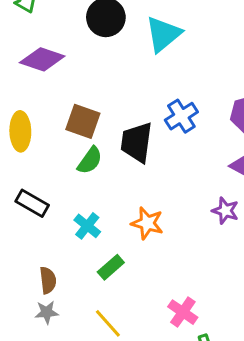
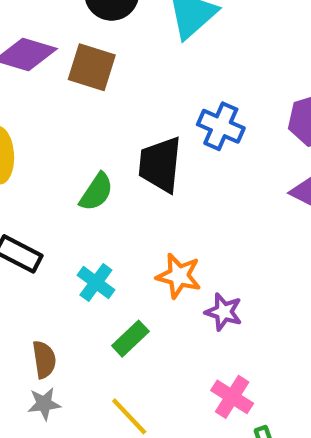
blue cross: (181, 116) -> (221, 126), turned -32
brown square: (83, 121) -> (92, 67), moved
purple star: (225, 211) -> (224, 312), moved

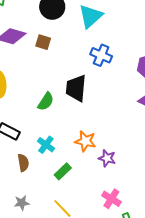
brown square: (92, 67) -> (43, 42), size x0.7
blue cross: (221, 126) -> (101, 55), moved
brown semicircle: (44, 360) -> (23, 163), moved

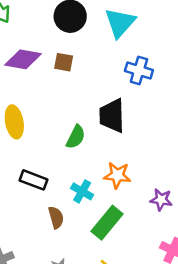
orange star: (85, 141) -> (117, 175), moved
green rectangle: (63, 171) -> (107, 223), size x1.5

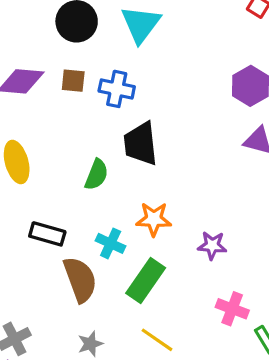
blue cross: (139, 71) -> (117, 89), moved
brown semicircle: (56, 217) -> (80, 279), size x1.6

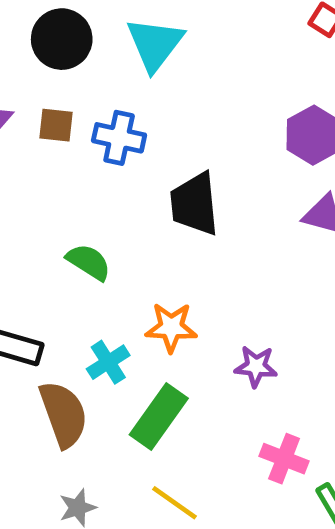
black trapezoid: (141, 144) -> (195, 204), moved
green semicircle: (97, 175) -> (89, 262), turned -80
cyan cross: (111, 243) -> (108, 362), turned 32

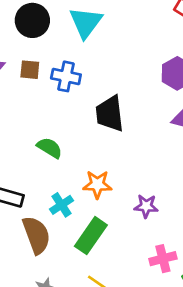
pink cross: (284, 459) -> (163, 259), turned -35

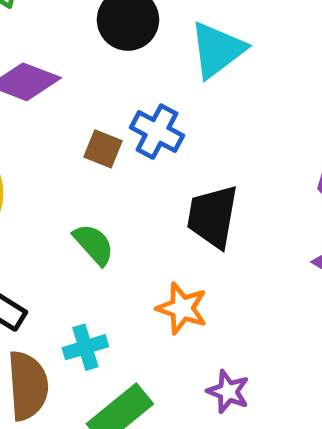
brown square: (30, 70) -> (103, 149), moved
orange star: (97, 184) -> (182, 308), moved

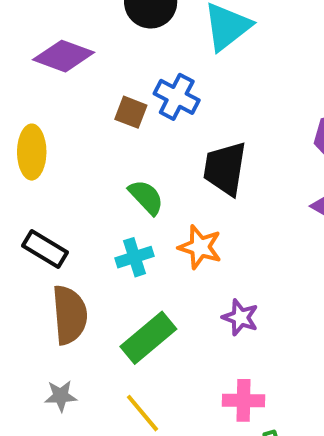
green semicircle: (94, 244) -> (146, 197), moved
cyan cross: (85, 347) -> (134, 257), moved

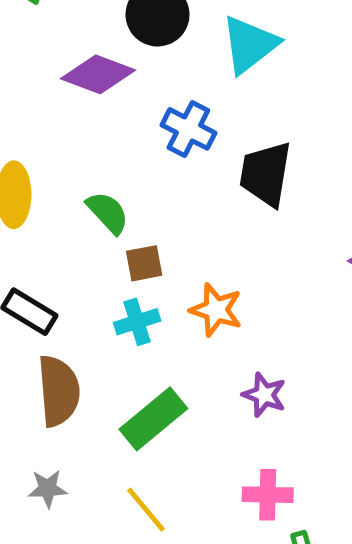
purple diamond: (64, 56) -> (98, 74), moved
brown square: (131, 112) -> (144, 263), moved, turned -32
black trapezoid: (225, 169) -> (266, 174), moved
green semicircle: (146, 197) -> (108, 213), moved

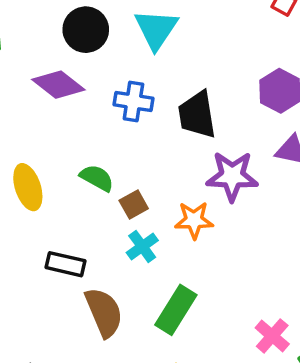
purple diamond: (98, 74) -> (58, 85), turned 36
purple star: (264, 395) -> (232, 176), moved, size x1.6
pink cross: (268, 495) -> (272, 336), turned -32

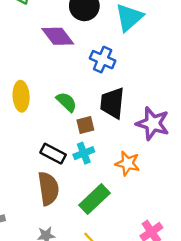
black trapezoid: (197, 115) -> (112, 103), moved
orange star: (194, 220) -> (128, 163), moved
black rectangle: (66, 264) -> (53, 154), moved

